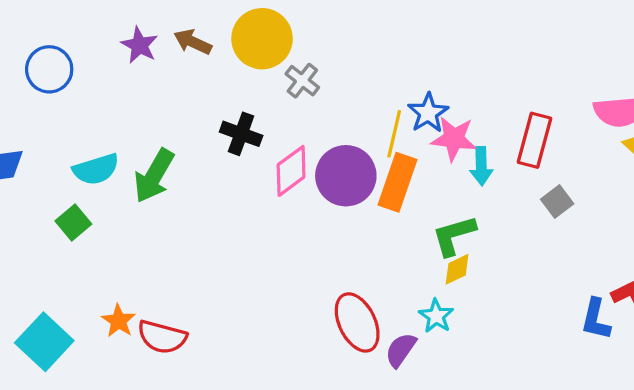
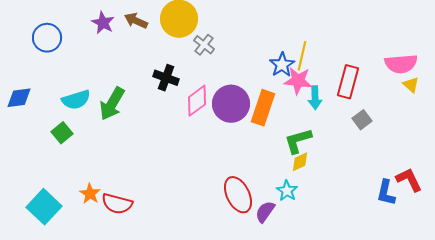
yellow line: (394, 134) -> (302, 56), moved

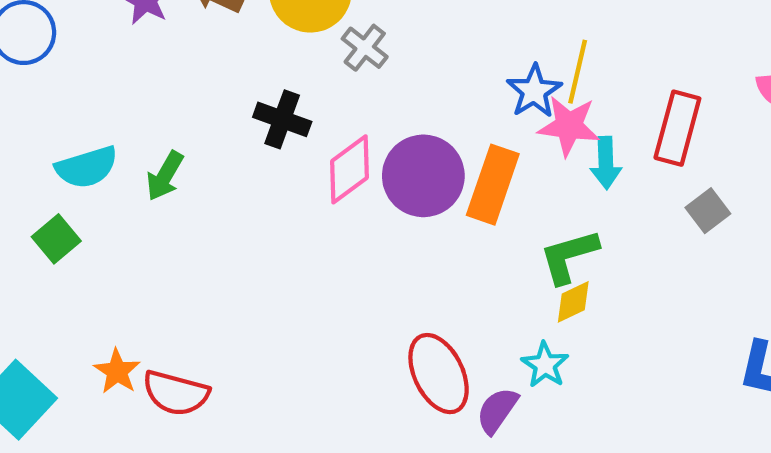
green arrow: (112, 104) -> (165, 176), size x0.7

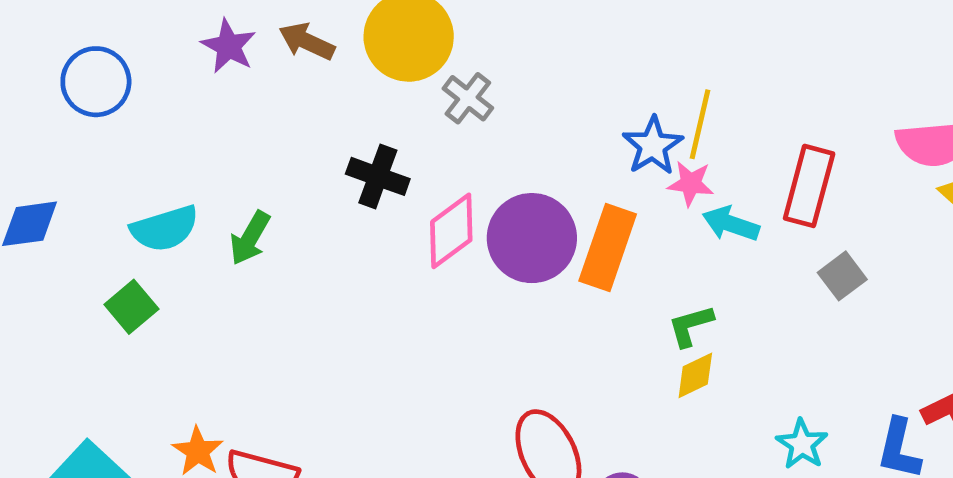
pink star: (569, 126) -> (691, 184), size x0.7
cyan arrow: (606, 163) -> (731, 224), turned 111
green L-shape: (569, 256) -> (691, 326), size x0.7
cyan star: (545, 365) -> (802, 444), moved

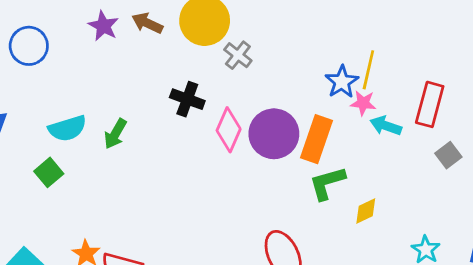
pink diamond: (451, 231) -> (229, 130), turned -30
green L-shape: (691, 326) -> (327, 183), moved, size x1.4

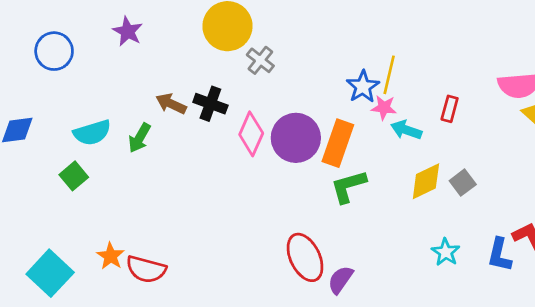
brown arrow: (147, 23) -> (171, 104), moved
red rectangle: (430, 104) -> (450, 109), size x0.6
gray square: (448, 155) -> (463, 183), moved
yellow diamond: (366, 211) -> (426, 181), moved, size x1.4

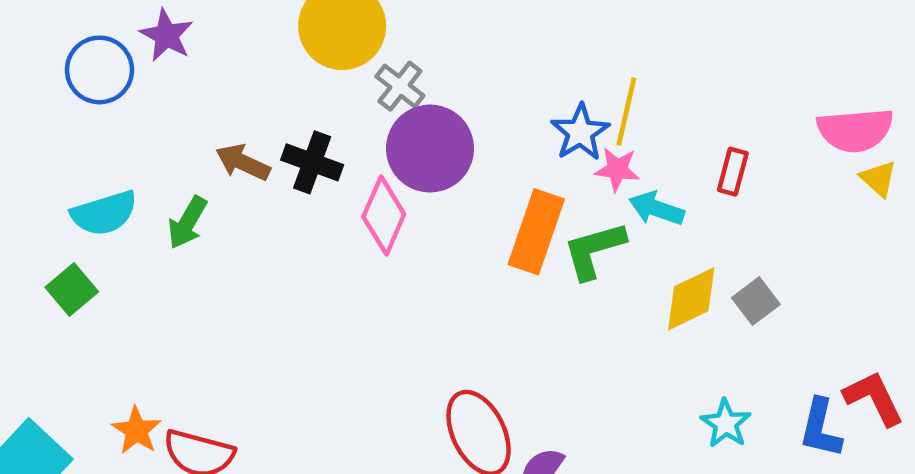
blue circle: (54, 51) -> (99, 70), moved
purple circle: (296, 138) -> (430, 149), moved
green L-shape: (348, 186) -> (594, 250), moved

